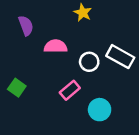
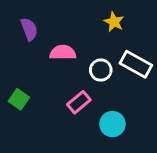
yellow star: (83, 13) -> (114, 22), moved

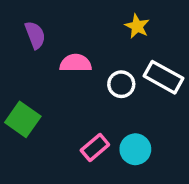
green square: (19, 99) -> (23, 119), size x1.4
pink rectangle: (79, 102) -> (95, 147), moved

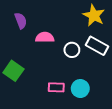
yellow star: (137, 26) -> (94, 15), moved, size x1.5
pink rectangle: (95, 147) -> (56, 87), turned 42

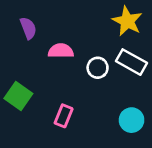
pink rectangle: (56, 87) -> (64, 116), moved, turned -70
cyan circle: (80, 89) -> (132, 120), moved

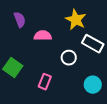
yellow star: (127, 21) -> (76, 20), moved
white circle: (98, 68) -> (69, 58), moved

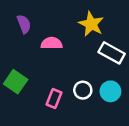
white circle: (69, 58) -> (83, 90), moved
cyan circle: (93, 85) -> (110, 91), moved

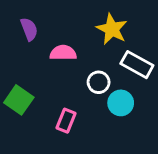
white circle: (83, 90) -> (99, 82), moved
cyan circle: (110, 91) -> (121, 103), moved

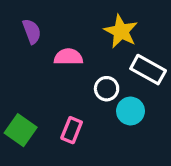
green square: (19, 100) -> (21, 130), moved

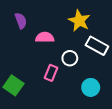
cyan circle: (130, 111) -> (91, 87), moved
pink rectangle: (72, 130) -> (51, 73), moved

